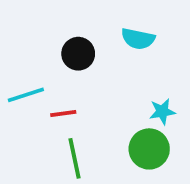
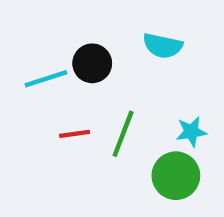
cyan line: (26, 95) -> (46, 79), moved
green line: (74, 158) -> (123, 134), moved, turned 33

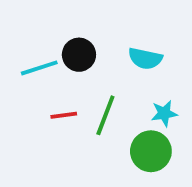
cyan semicircle: (163, 46) -> (145, 58), moved

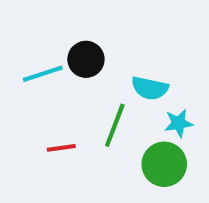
cyan semicircle: (145, 58) -> (150, 88), moved
red line: (64, 115) -> (61, 148), moved

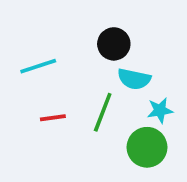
black circle: (86, 59) -> (114, 44), moved
red line: (61, 148) -> (53, 118), moved

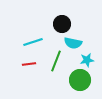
cyan line: (38, 66) -> (33, 42), moved

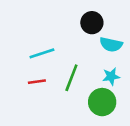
black circle: (62, 24) -> (92, 23), moved
cyan semicircle: (73, 43) -> (111, 44), moved

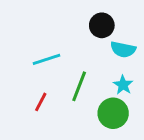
cyan star: (111, 76) -> (123, 85), turned -30
red line: (37, 82) -> (41, 102), moved, turned -54

